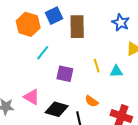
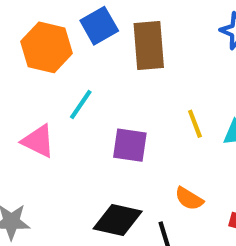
pink triangle: (32, 97) -> (38, 141), moved

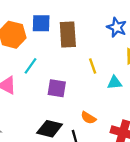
blue square: (99, 26) -> (41, 23), turned 30
yellow line: (195, 124) -> (93, 66), moved

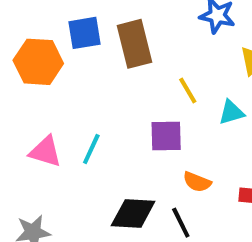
cyan line: (30, 66) -> (91, 149), moved
purple square: (57, 88) -> (166, 136), moved

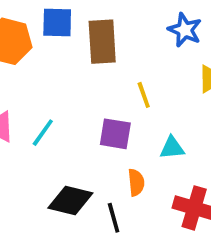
cyan triangle: (231, 112) -> (172, 148), moved
orange semicircle: (197, 182) -> (136, 182), turned -128

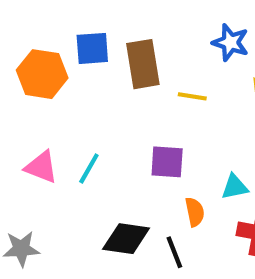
yellow line: (144, 95) -> (192, 96), moved, turned -56
cyan triangle: (172, 148) -> (235, 187), moved

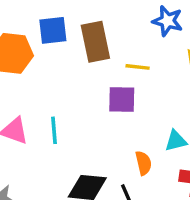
purple square: (167, 162) -> (122, 100), moved
cyan line: (89, 168) -> (54, 130), turned -32

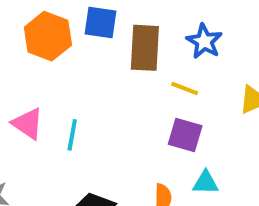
blue star: (167, 21) -> (204, 41), moved
purple square: (122, 100) -> (185, 135), moved

